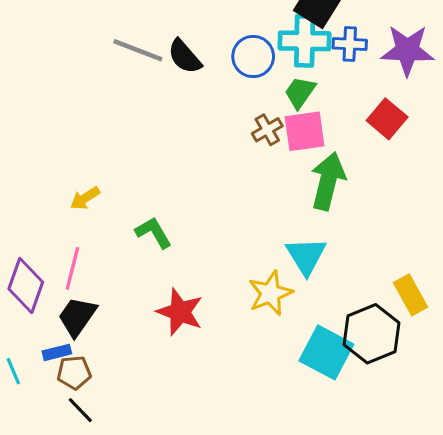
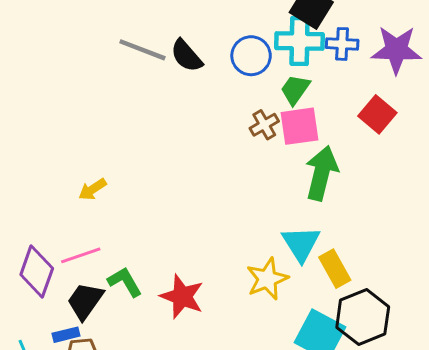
green L-shape: (153, 232) -> (125, 282), moved
pink line: (72, 268) -> (81, 255), turned 57
yellow rectangle: (410, 295) -> (335, 269), moved

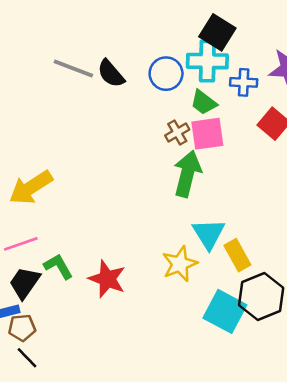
blue cross: (342, 44) -> (244, 82), moved
green trapezoid: (295, 89) -> (204, 102), turned -88
green arrow: (322, 173) -> (187, 174), moved
yellow arrow: (92, 189) -> (31, 188), size x1.8

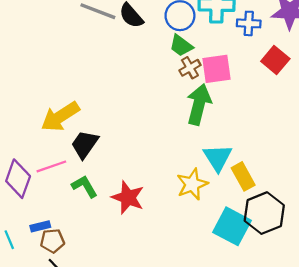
green trapezoid: (204, 102) -> (181, 46), moved
black trapezoid: (25, 283) -> (85, 144), moved

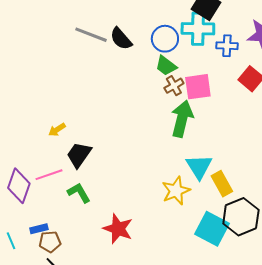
yellow arrow: (60, 117) -> (57, 130), size x0.5
red star: (128, 198) -> (118, 229), moved

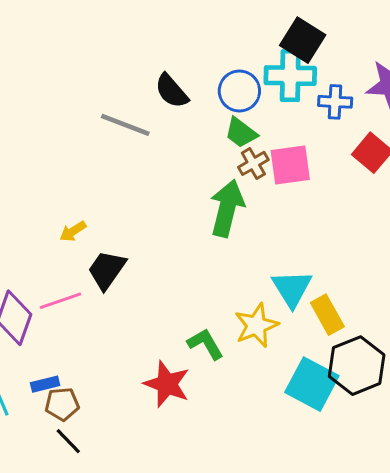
gray line: (91, 35) -> (125, 125), moved
green arrow: (182, 119) -> (227, 208), moved
green L-shape: (79, 193) -> (205, 344), moved

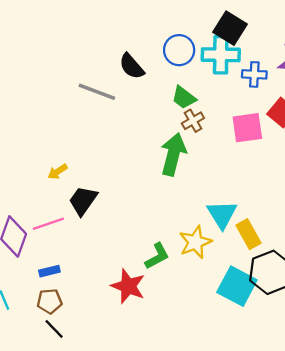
blue circle: (239, 91) -> (179, 50), moved
pink square: (290, 165) -> (247, 128), moved
green L-shape: (205, 344) -> (157, 256), turned 92
blue rectangle: (45, 384) -> (49, 271), moved

